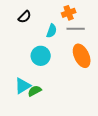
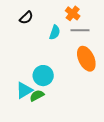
orange cross: (69, 13) -> (73, 13), turned -32
cyan circle: (41, 56) -> (43, 76), moved

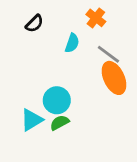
gray line: (80, 30) -> (108, 54), moved, turned 36
green semicircle: (37, 96) -> (60, 123), moved

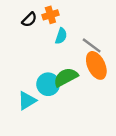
orange cross: (96, 18) -> (50, 15), moved, turned 35
green semicircle: (60, 123) -> (66, 77), moved, size x1.5

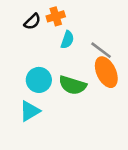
green semicircle: (66, 77) -> (73, 85), turned -135
cyan circle: (48, 84) -> (39, 80), moved

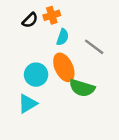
orange ellipse: (106, 72) -> (64, 67), moved
green semicircle: (73, 85) -> (82, 88), moved

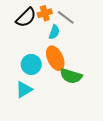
black semicircle: (30, 20) -> (26, 17), size x1.5
gray line: (94, 47) -> (66, 17), moved

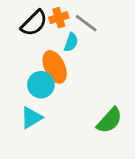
orange ellipse: (55, 58) -> (55, 67), moved
green semicircle: (71, 76) -> (109, 120), moved, turned -65

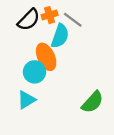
cyan semicircle: (71, 42) -> (60, 36), size x1.5

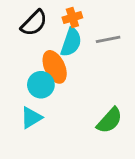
orange cross: (50, 15) -> (72, 17), moved
gray line: (73, 20) -> (108, 39), moved, turned -48

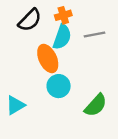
cyan circle: (41, 85) -> (59, 86), moved
cyan triangle: (31, 118) -> (15, 105), moved

